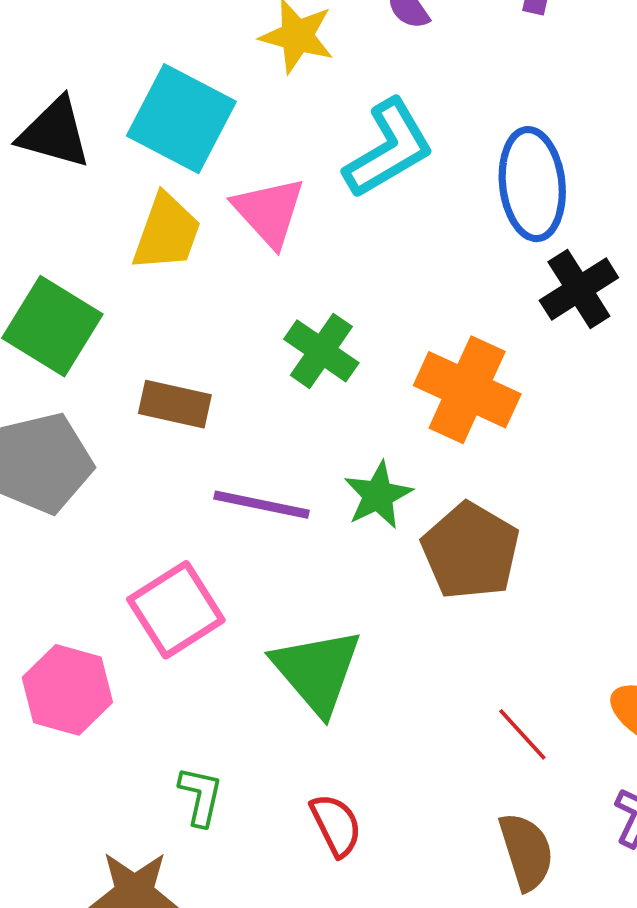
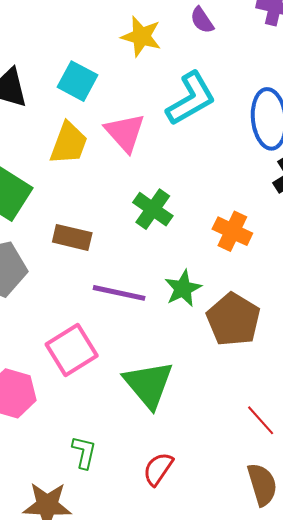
cyan square: (181, 119) -> (77, 81), size x0.7
orange cross: (467, 390) -> (232, 231), size x0.7
red semicircle: (336, 825) -> (158, 469), turned -120

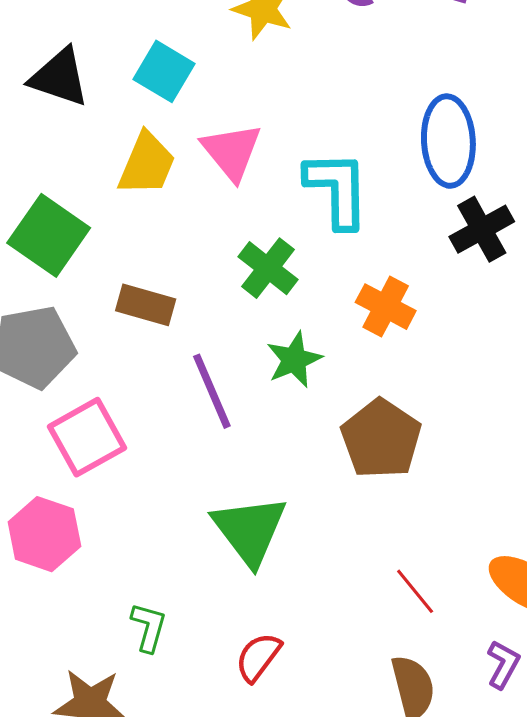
cyan L-shape: (191, 99) -> (337, 189), moved, turned -64
green star: (183, 288) -> (294, 360), moved
purple line: (119, 293) -> (212, 391), turned 52
pink square: (72, 350) -> (87, 437), moved

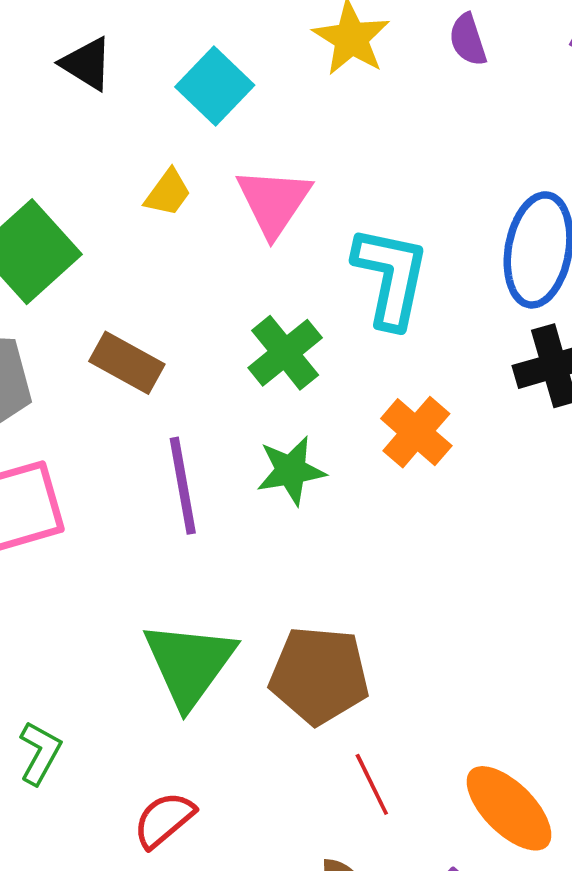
black triangle: (59, 77) -> (87, 64), size x0.7
yellow trapezoid: (147, 164) -> (168, 193), size x0.6
brown pentagon: (381, 439) -> (319, 675), moved, turned 30

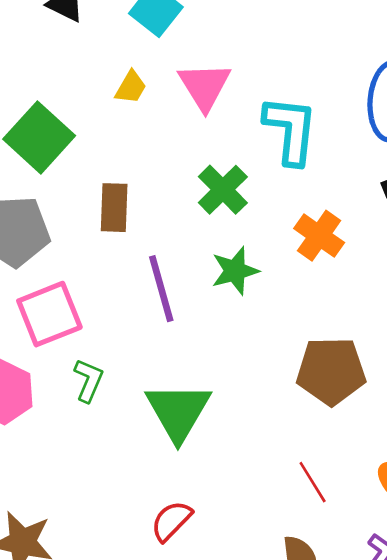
brown rectangle: (127, 363) -> (114, 208), turned 69
brown pentagon: (319, 675) -> (331, 371), moved
green L-shape: (40, 753) -> (89, 380), moved

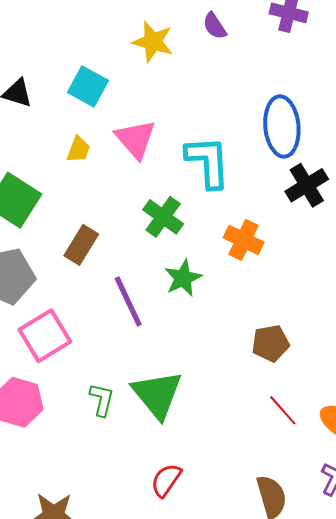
brown rectangle: (114, 208) -> (81, 245), turned 39
brown pentagon: (331, 371) -> (270, 343), size x0.7
green L-shape: (89, 380) -> (102, 400), moved
red line: (313, 482) -> (283, 410), moved

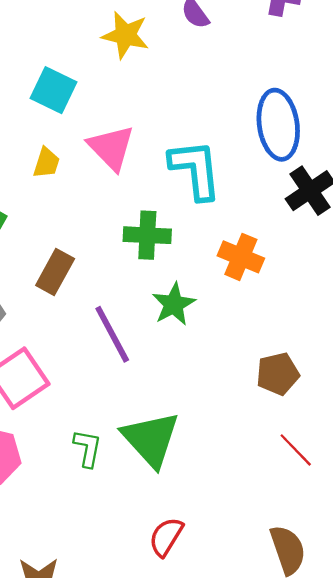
green cross: (163, 217) -> (147, 235), turned -30

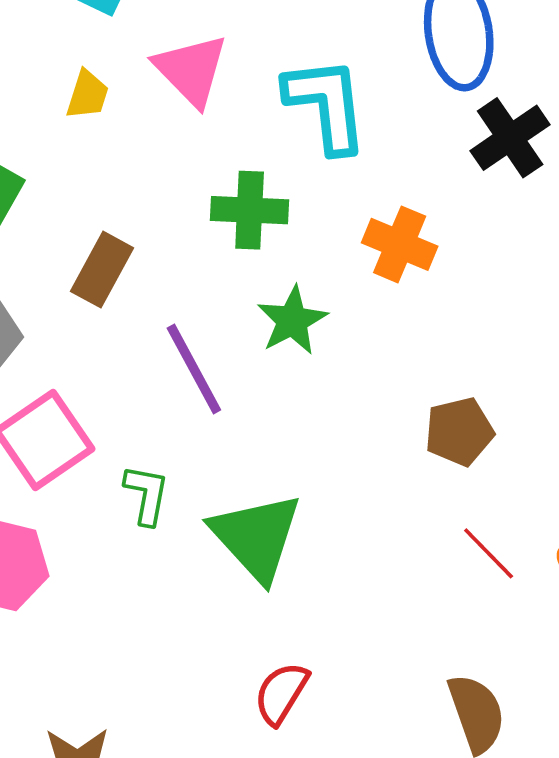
green L-shape: (88, 448) -> (147, 495), moved

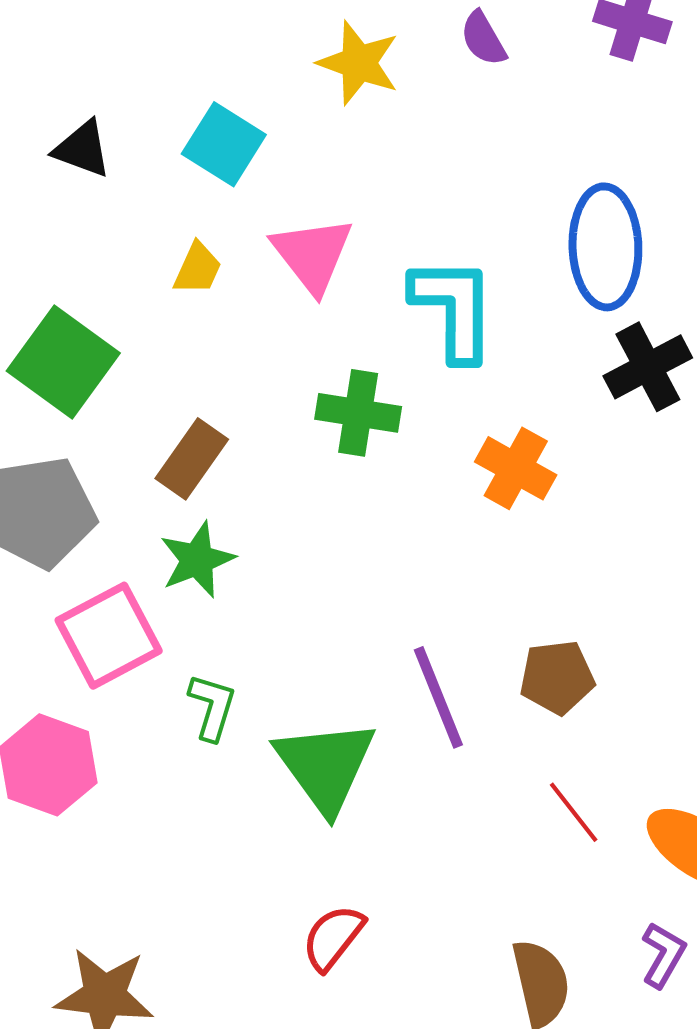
green star: (292, 321) -> (197, 560), moved
purple line: (194, 369) -> (438, 697), moved

